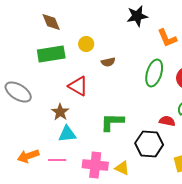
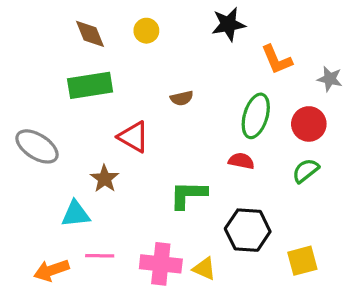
yellow circle: (86, 44) -> (146, 31), moved
red semicircle: (167, 121) -> (241, 161), moved
cyan triangle: (67, 134) -> (76, 214), moved
orange arrow: (28, 156) -> (51, 270), moved

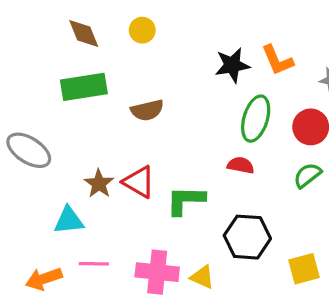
black star: (228, 24) -> (232, 65), moved
brown semicircle: (182, 98) -> (147, 110), moved, size x1.4
red triangle: (134, 137) -> (139, 182), moved

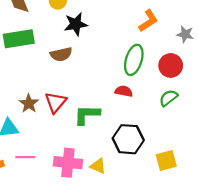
orange L-shape: (277, 60) -> (148, 21), turned -100
black star: (232, 65) -> (76, 24), moved
red triangle: (139, 182) -> (56, 102), turned 40

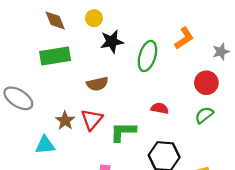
gray star: (185, 34) -> (221, 52), turned -30
brown semicircle: (61, 54) -> (97, 84), moved
green ellipse: (134, 60) -> (147, 56), moved

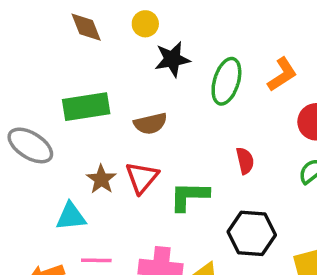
orange L-shape: (184, 38) -> (282, 74), moved
green rectangle: (55, 56) -> (86, 107), moved
red semicircle: (160, 108) -> (245, 161), turned 66

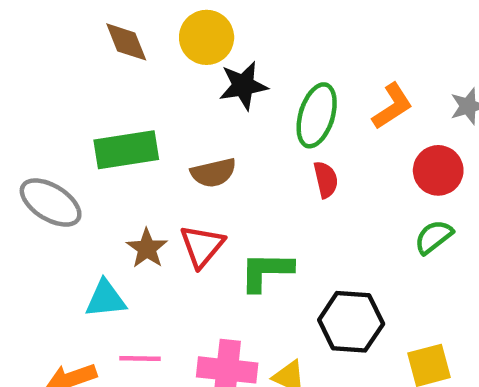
yellow circle: (145, 24) -> (207, 37), size x1.5
red semicircle: (245, 161) -> (326, 180), moved

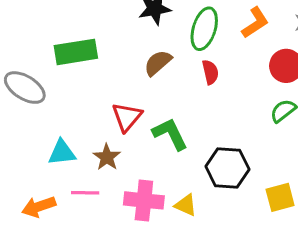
brown semicircle: (213, 173) -> (158, 63), moved, turned 152
brown star: (147, 248) -> (107, 157), moved
green L-shape: (266, 271) -> (170, 134), turned 63

